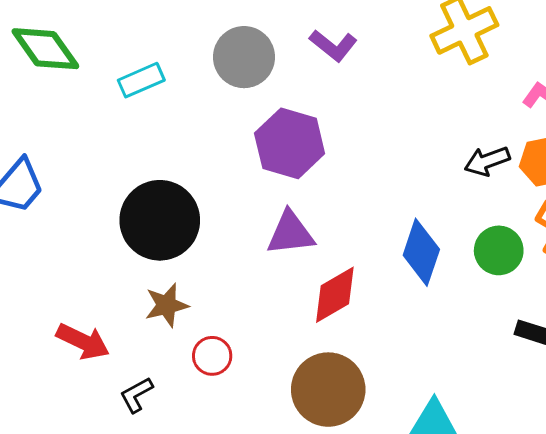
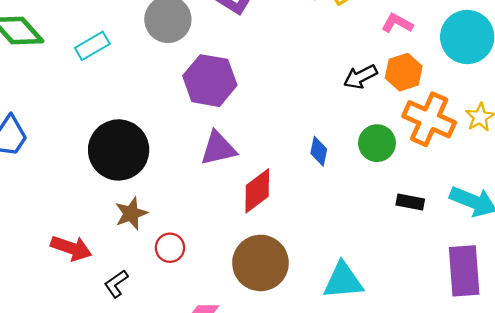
blue diamond: (421, 252) -> (319, 151), size x0.6

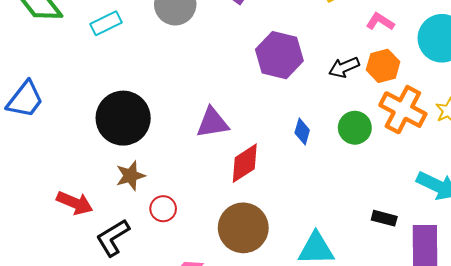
purple hexagon: (210, 81) -> (279, 55), moved
black rectangle: (410, 202) -> (384, 218), moved
black L-shape: (116, 284) -> (113, 238), size x1.5

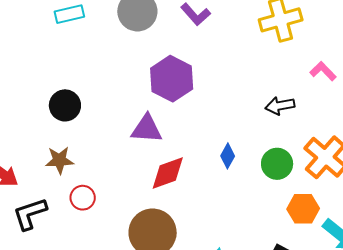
purple hexagon: (279, 55) -> (172, 79), moved
orange hexagon: (383, 66) -> (303, 209), moved
black circle: (123, 118) -> (65, 105), size x0.6

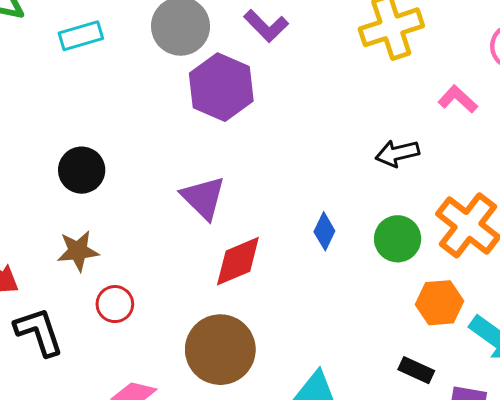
purple hexagon: (172, 79) -> (221, 87), moved
purple triangle: (147, 129) -> (203, 198), turned 44
black L-shape: (30, 214) -> (39, 332), turned 93

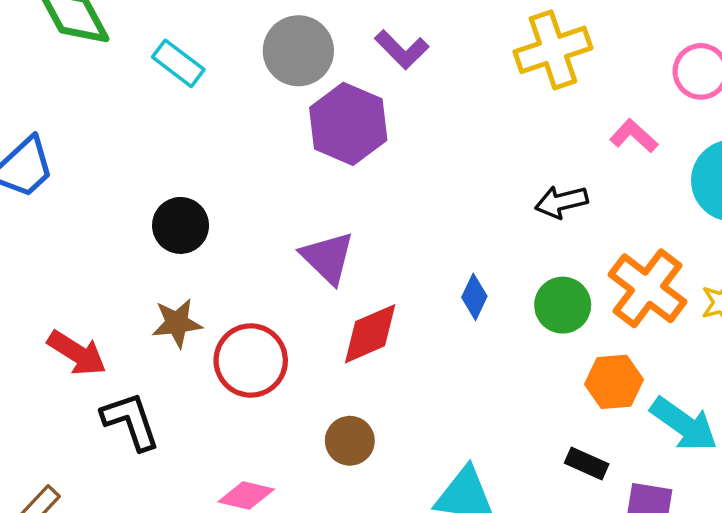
cyan rectangle: (81, 36) -> (178, 63), turned 54
red circle: (115, 304) -> (251, 361), moved, size x1.6
brown circle: (220, 350) -> (350, 441), size x0.6

